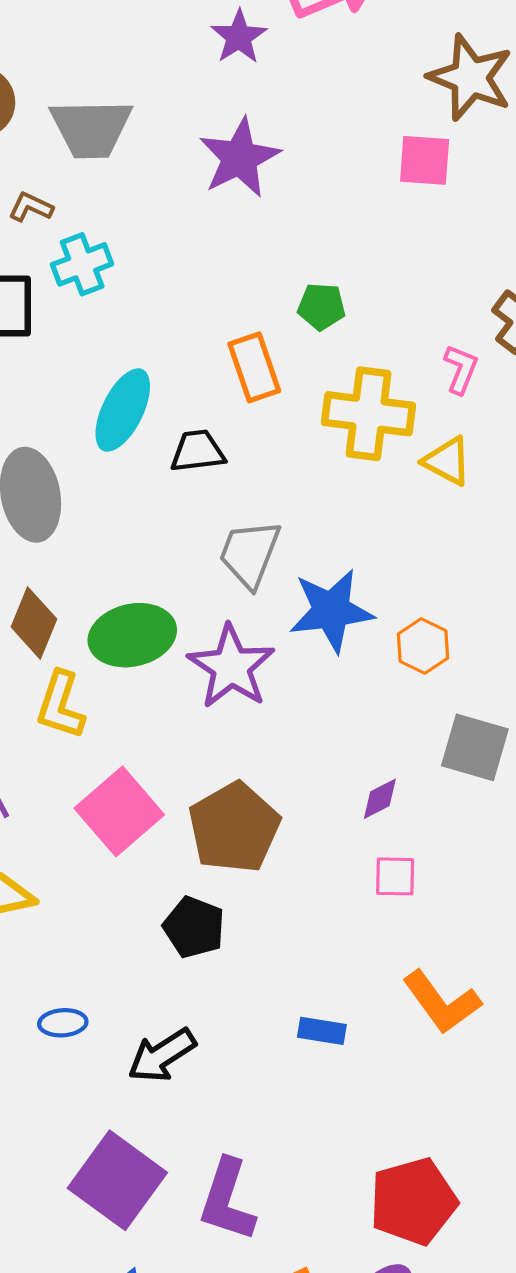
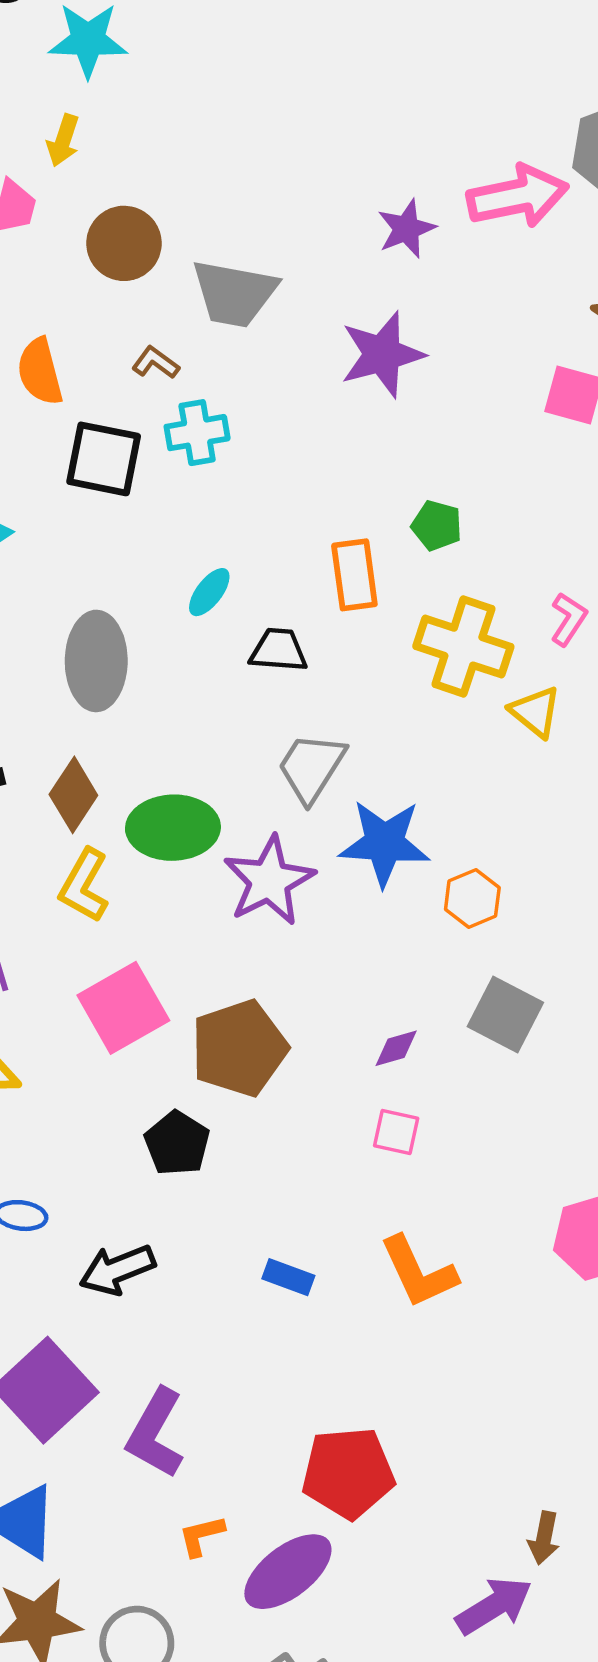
cyan ellipse: (123, 410) -> (209, 592), size x0.6

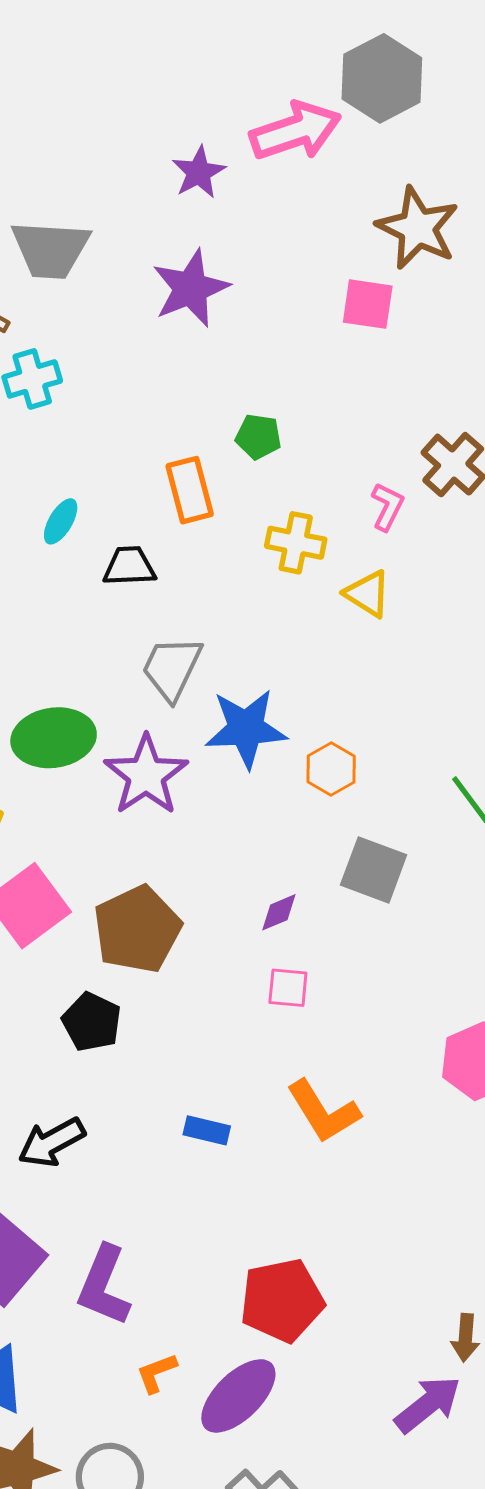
yellow cross: (463, 647) -> (296, 543), size x0.7

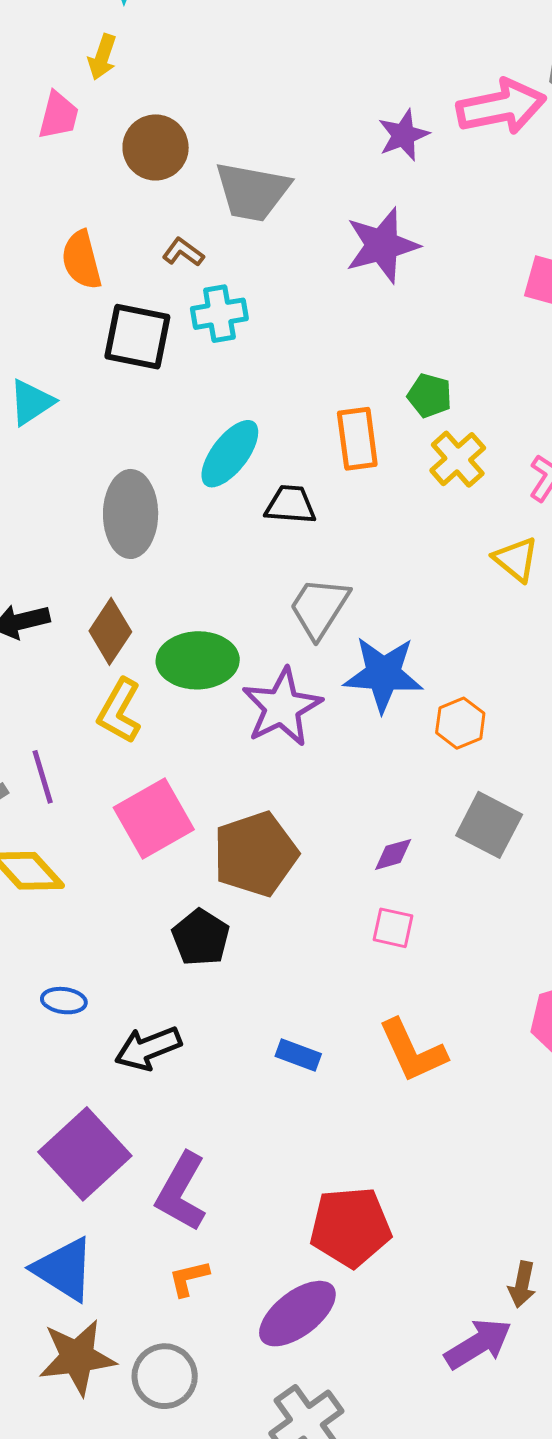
cyan ellipse: (61, 521) -> (230, 454), size x1.6
yellow cross: (296, 543) -> (458, 459), moved, turned 30
orange L-shape: (156, 1373) -> (189, 1278), moved

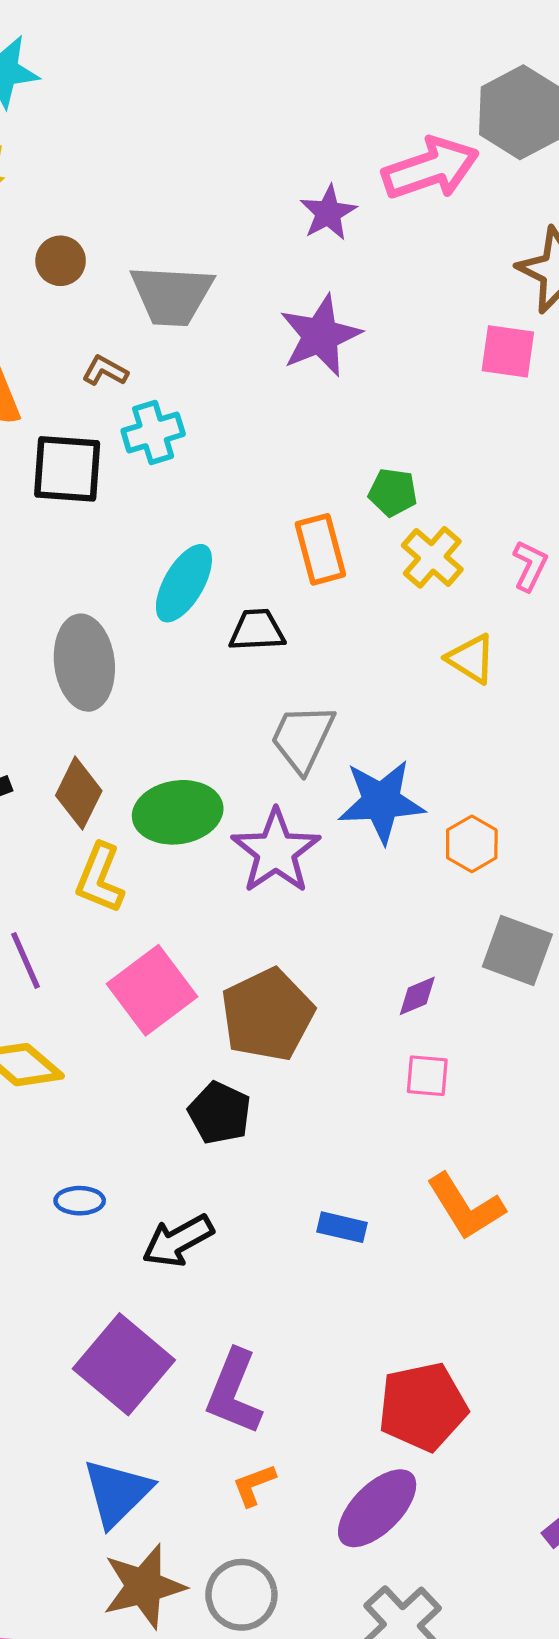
brown circle: (156, 147) -> (61, 261), size x0.7
yellow triangle: (516, 559) -> (471, 659), moved
blue triangle: (64, 1269) -> (117, 1493), turned 50

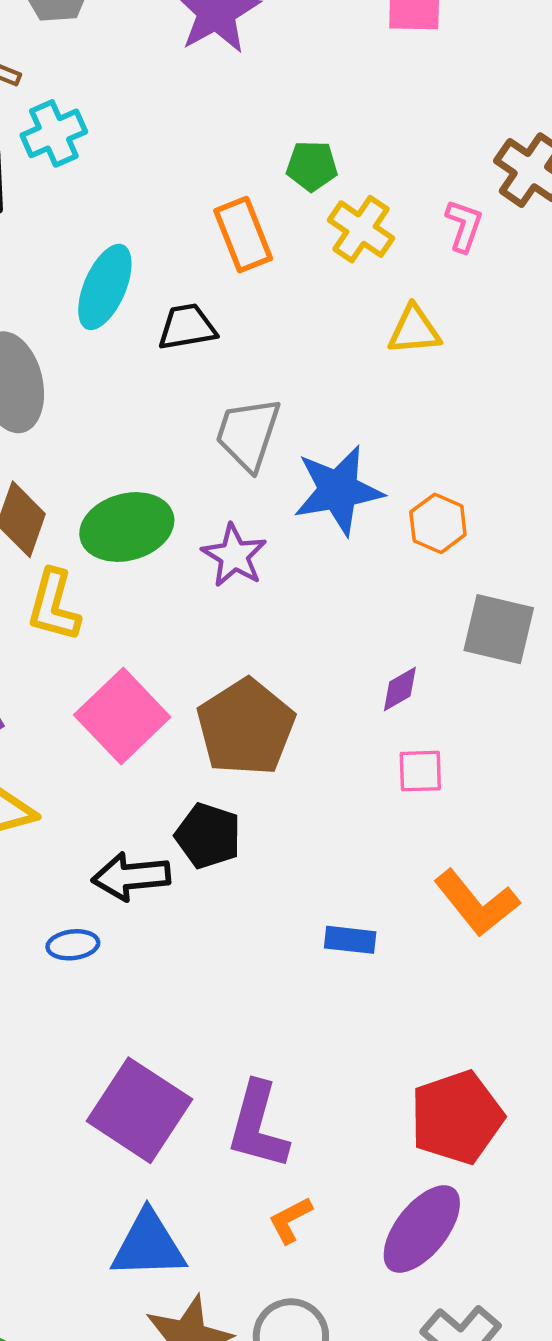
yellow triangle: (471, 659) -> (414, 330), turned -30
purple star: (276, 851) -> (234, 556), size x0.7
black arrow: (178, 1241) -> (131, 876), moved, turned 30
blue triangle: (117, 1493) -> (148, 1245), turned 50

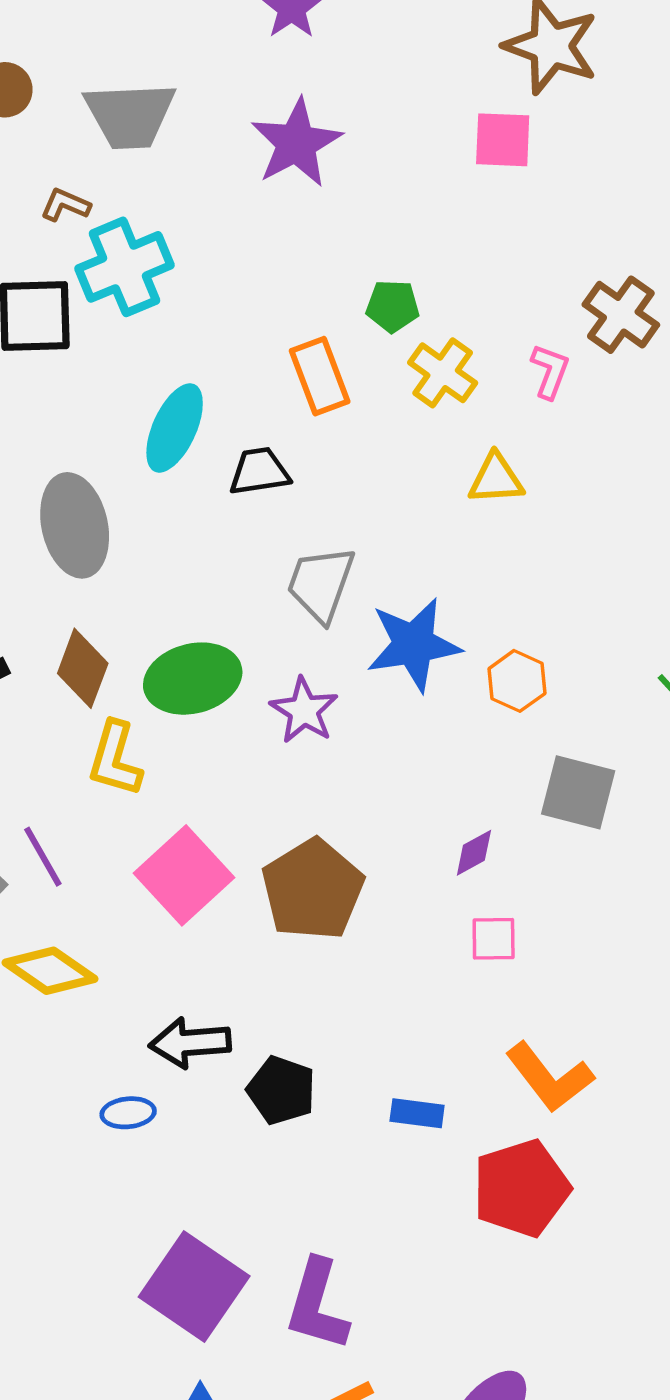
cyan cross: (54, 133) -> (125, 267), size x1.4
black pentagon: (208, 836) -> (281, 1090), moved
red pentagon: (457, 1117) -> (521, 1188), moved

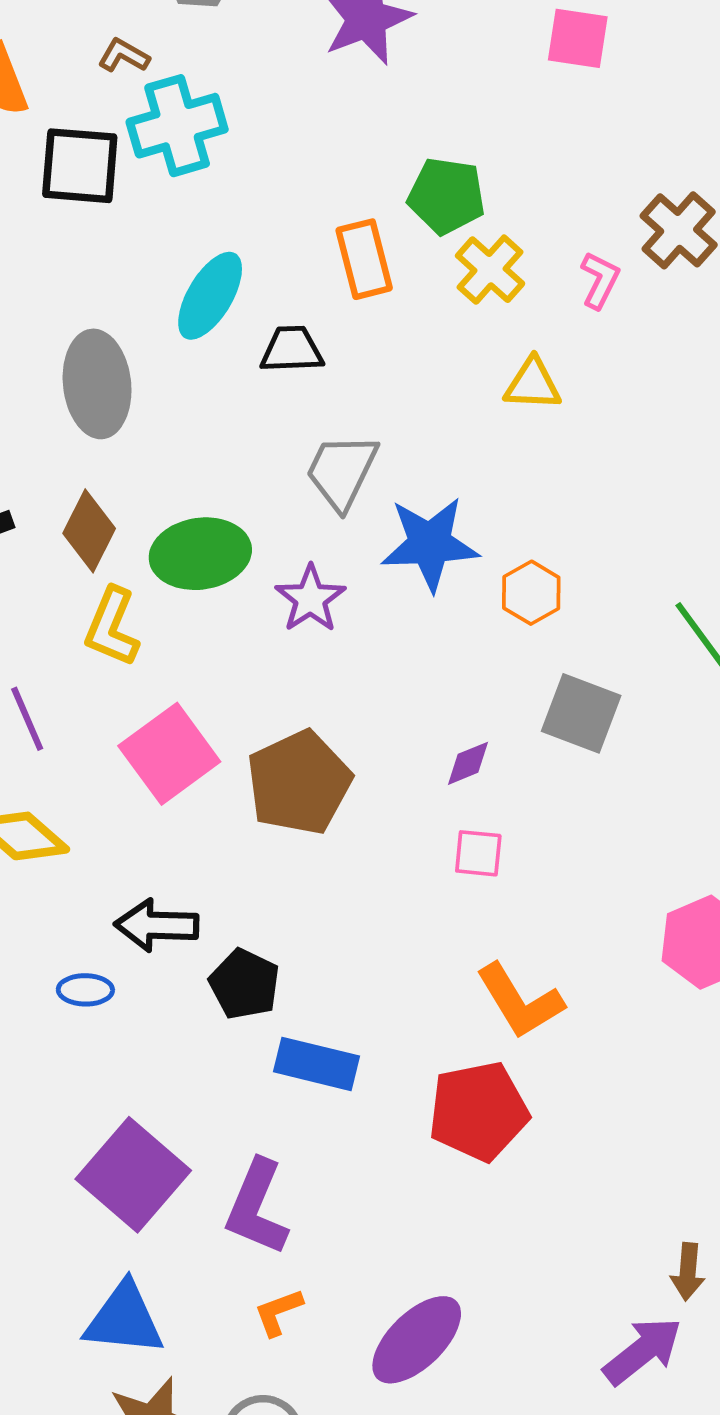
green pentagon: (393, 306) -> (446, 196), size x1.4
blue rectangle: (417, 1113) -> (317, 1064), moved, size x1.5

